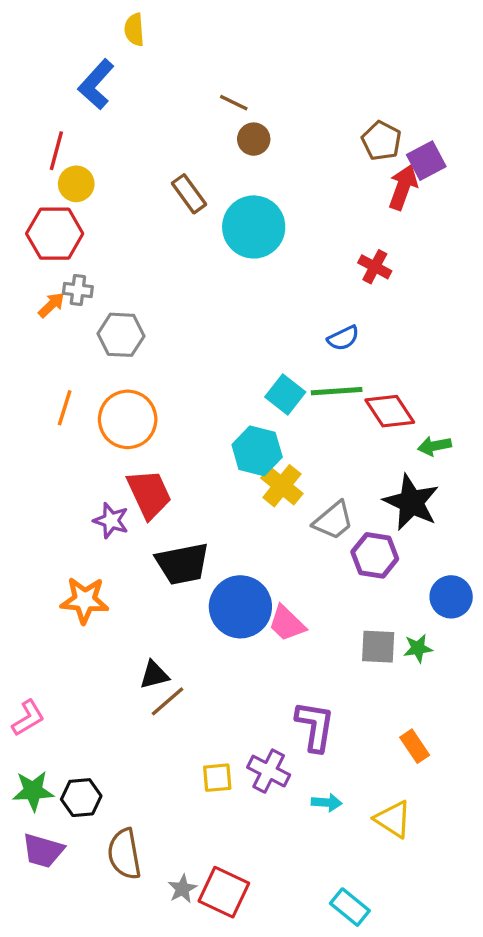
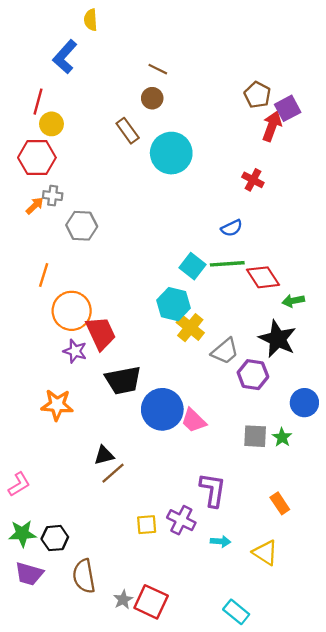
brown circle: (254, 139) -> (152, 98), moved
orange circle: (128, 419) -> (72, 311), moved
green star: (418, 648) -> (282, 437), turned -30

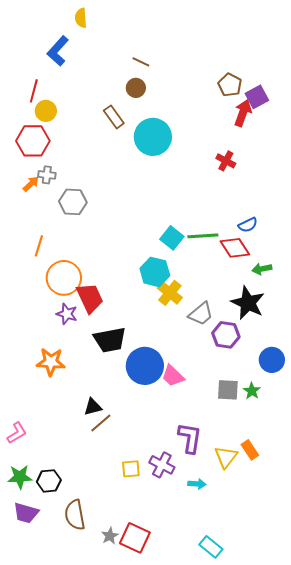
blue semicircle: (232, 228) -> (248, 225), moved
yellow triangle: (265, 553) -> (226, 457), moved, turned 35

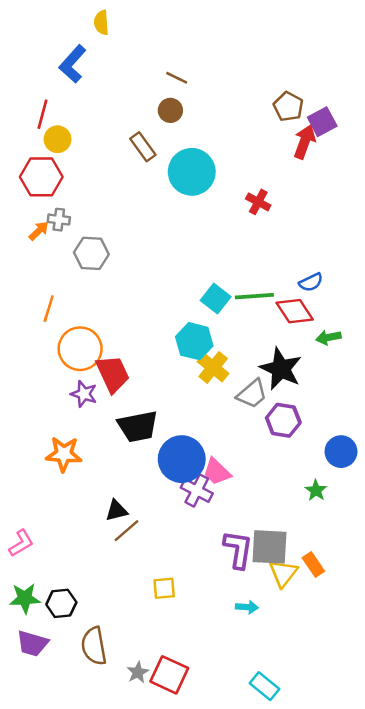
red cross: (226, 161) -> (258, 202), moved
black star: (248, 303) -> (281, 369), moved
gray square: (228, 390) -> (270, 547), moved, size x1.4
purple cross: (162, 465) -> (197, 490), moved

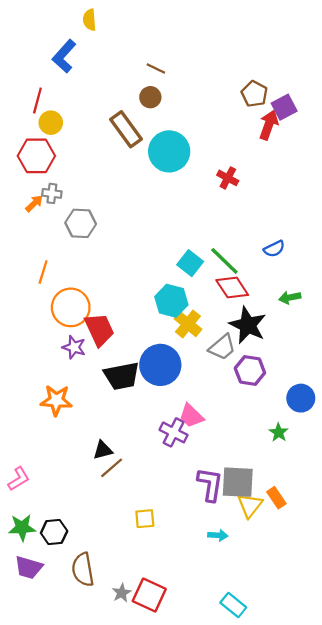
brown rectangle: (143, 147) -> (126, 129), size x1.4
green line: (254, 296) -> (224, 261), turned 48
red diamond: (295, 311) -> (232, 287), moved
blue circle: (182, 459) -> (160, 365), moved

